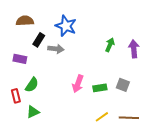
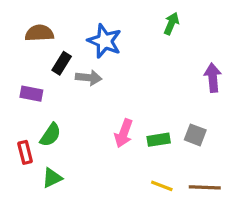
green arrow: (110, 45) -> (171, 24), moved
yellow line: (102, 117) -> (162, 186), turned 56

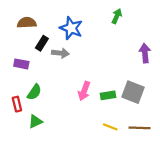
gray square: (195, 135) -> (133, 92), size x1.5

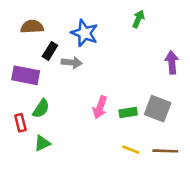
purple rectangle: (21, 64) -> (26, 75), size x1.5

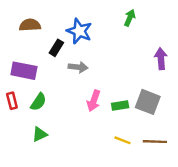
black rectangle: (50, 51) -> (56, 48), moved
gray arrow: (72, 63) -> (78, 67), moved
red rectangle: (20, 123) -> (12, 101), moved

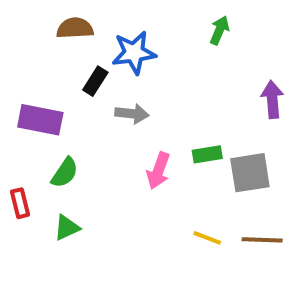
brown semicircle: (30, 25) -> (75, 28), moved
blue star: (79, 31) -> (134, 53), turned -30
red rectangle: (12, 101) -> (20, 203), moved
gray square: (148, 102) -> (250, 173), turned -30
green rectangle: (120, 106) -> (207, 154), moved

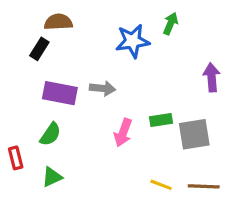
blue star: (134, 53) -> (133, 41), moved
black rectangle: (95, 81) -> (39, 49), moved
purple rectangle: (40, 120) -> (60, 93), moved

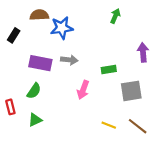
blue star: (133, 41) -> (62, 28), moved
black rectangle: (39, 49) -> (14, 35), moved
green rectangle: (161, 120) -> (109, 70), moved
brown line: (204, 186) -> (138, 126), turned 36

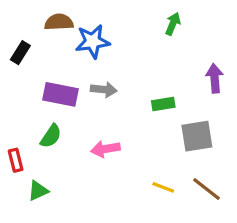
pink arrow: (83, 90) -> (105, 149), moved, turned 60
green triangle: (35, 120) -> (38, 191), moved

